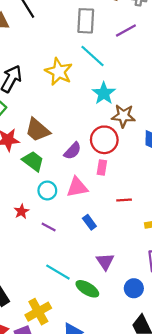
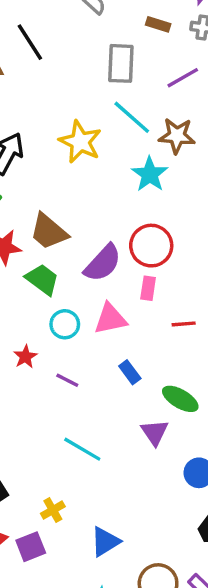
brown star: (123, 116) -> (177, 136), moved
purple semicircle: (73, 151) -> (103, 263), size x1.4
red line: (124, 200) -> (184, 324), moved
green ellipse: (87, 289) -> (180, 399), moved
yellow cross: (38, 312) -> (53, 510), size x0.6

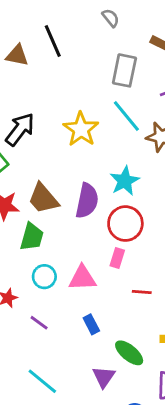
cyan star: (150, 174) -> (125, 181), moved
purple semicircle: (103, 263) -> (87, 201), moved, turned -40
green trapezoid: (42, 279) -> (32, 237), turned 60

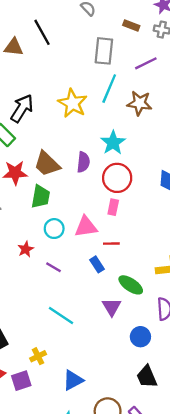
cyan line: (126, 116) -> (109, 89), turned 68
purple semicircle: (87, 201) -> (83, 162), size x0.7
red line: (142, 292) -> (111, 244), moved

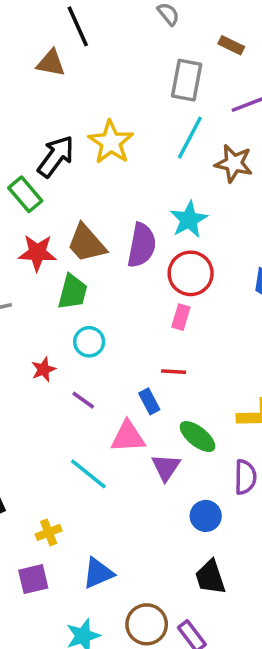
black line: (42, 32) -> (78, 26), moved
yellow star: (73, 103) -> (111, 142), moved
purple semicircle: (83, 162) -> (142, 245), size x1.4
pink triangle: (86, 227) -> (128, 437), moved
purple square: (21, 381) -> (33, 579), moved

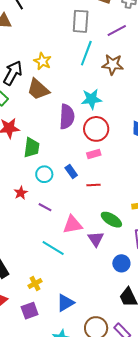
yellow star: (111, 142) -> (43, 61), size x0.7
cyan star: (189, 220) -> (91, 99), turned 30
brown trapezoid: (86, 243) -> (38, 89), moved
pink rectangle: (181, 317) -> (94, 154), turned 64
blue rectangle: (149, 401) -> (71, 172), moved

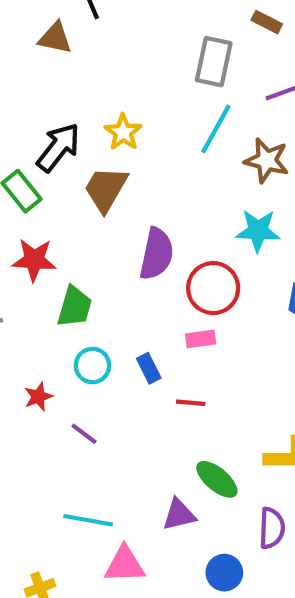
brown trapezoid: (38, 89) -> (106, 189), turned 70
cyan star: (91, 99) -> (258, 231), moved
pink triangle: (73, 225) -> (125, 565), moved
purple triangle: (96, 239) -> (179, 515), turned 42
cyan line: (53, 248) -> (88, 520), turned -30

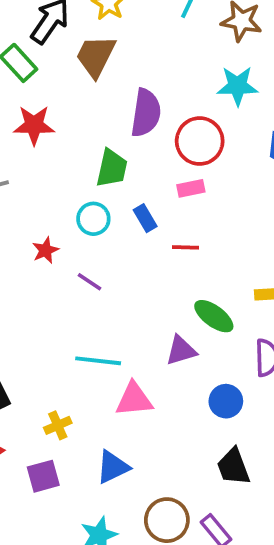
green trapezoid: (75, 307) -> (112, 168), moved

